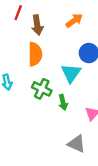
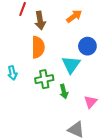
green cross: (42, 89) -> (44, 79), turned -36

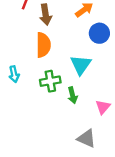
blue circle: (87, 46) -> (99, 33), moved

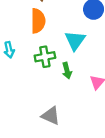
gray triangle: (87, 138) -> (51, 116), moved

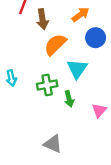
orange semicircle: (38, 21) -> (55, 45), moved, turned -135

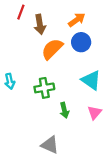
blue circle: (96, 38) -> (81, 42), moved
cyan triangle: (77, 69) -> (91, 80), moved, turned -30
green arrow: (69, 99) -> (64, 110), moved

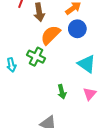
green cross: (44, 88) -> (36, 57), moved, turned 36

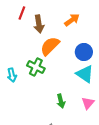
blue circle: (77, 29) -> (84, 52), moved

